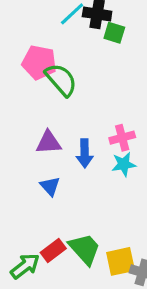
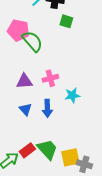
green square: (114, 33) -> (66, 21), moved
pink cross: (122, 138) -> (50, 78), moved
blue arrow: (85, 153) -> (47, 108), moved

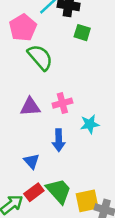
pink pentagon: (18, 30) -> (23, 28), moved, turned 30
blue triangle: (25, 109) -> (31, 161), moved

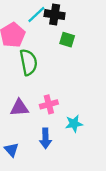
green semicircle: (40, 57) -> (28, 62), turned 30
blue triangle: (31, 161) -> (11, 150), moved

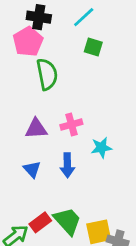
cyan line: (36, 15) -> (84, 17), moved
black cross: (55, 15) -> (39, 17), moved
blue triangle: (11, 150) -> (32, 169), moved

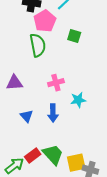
pink pentagon: (28, 42) -> (45, 21), moved
green square: (93, 47) -> (74, 36), moved
purple triangle: (36, 129) -> (14, 83), moved

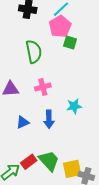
pink pentagon: (45, 21) -> (60, 26), moved
pink cross: (56, 83) -> (43, 87), moved
blue triangle: (27, 116) -> (23, 122), turned 48

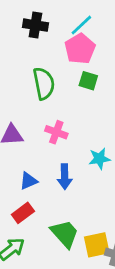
green square: (70, 43) -> (88, 81), moved
pink cross: (43, 87) -> (56, 132), turned 35
red rectangle: (29, 162) -> (23, 213), moved

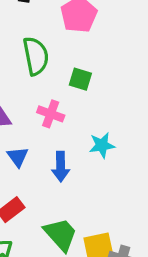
green square: (88, 81) -> (80, 79), moved
blue triangle: (28, 181) -> (18, 157), moved, turned -42

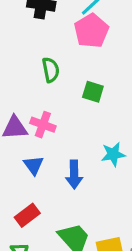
green semicircle: (36, 56) -> (51, 70), size x0.7
pink cross: (51, 114) -> (43, 125), moved

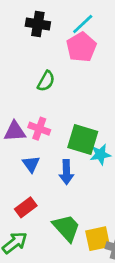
green semicircle: (51, 70) -> (46, 81), turned 40
green square: (93, 92) -> (83, 139), moved, size x1.6

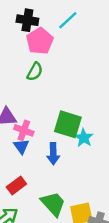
pink pentagon: (81, 47) -> (40, 41), moved
pink cross: (39, 129) -> (24, 130), moved
cyan star: (100, 154) -> (84, 138), turned -30

